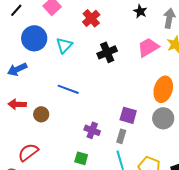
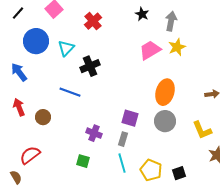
black cross: (107, 52) -> (90, 66), moved
blue arrow: (17, 69) -> (19, 72), turned 78
red arrow: (17, 104) -> (19, 107), turned 66

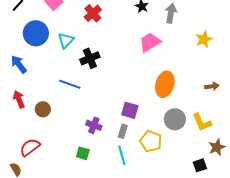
yellow star: (177, 47) -> (204, 39), moved
gray circle: (165, 121) -> (175, 119), moved
yellow pentagon: (151, 170) -> (151, 141), moved
black square: (179, 173) -> (200, 165), moved

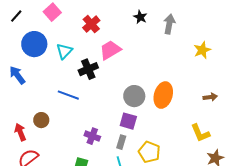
pink trapezoid: (150, 42) -> (110, 50), moved
red arrow: (19, 99) -> (20, 132), moved
gray circle: (175, 119) -> (134, 96), moved

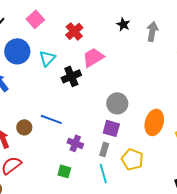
blue line: (68, 95) -> (51, 119), moved
orange ellipse: (163, 95) -> (154, 122), moved

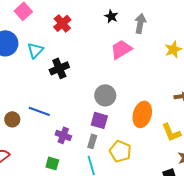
pink trapezoid: (93, 57) -> (121, 49), moved

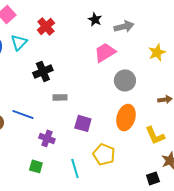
gray arrow: (140, 23) -> (124, 26), turned 66
cyan triangle: (35, 50) -> (19, 42), moved
gray circle: (105, 95) -> (125, 80), moved
gray rectangle: (92, 141) -> (60, 97), moved, turned 72

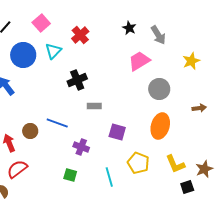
gray arrow: (124, 26) -> (158, 35), turned 72
yellow L-shape: (155, 135) -> (175, 164), moved

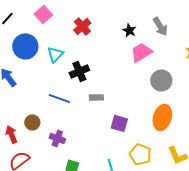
black star: (129, 28) -> (129, 30), moved
cyan triangle: (53, 51) -> (55, 54), moved
blue line: (57, 123) -> (59, 98), moved
purple cross: (81, 147) -> (57, 138), moved

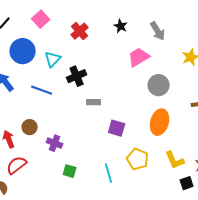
black star: (129, 30) -> (121, 26), moved
blue line: (59, 98) -> (42, 90), moved

